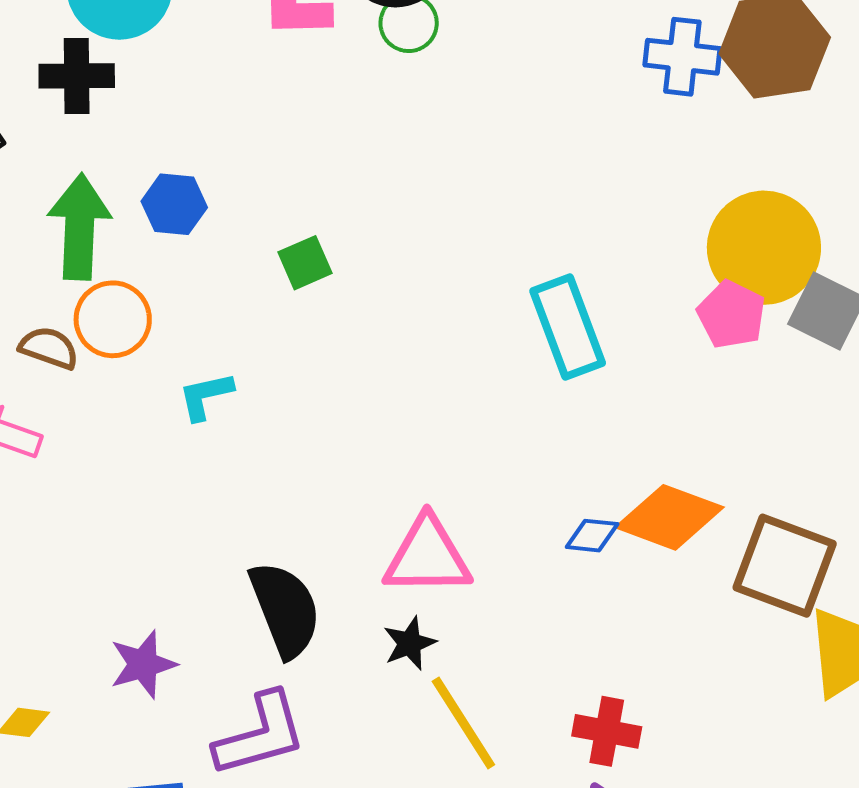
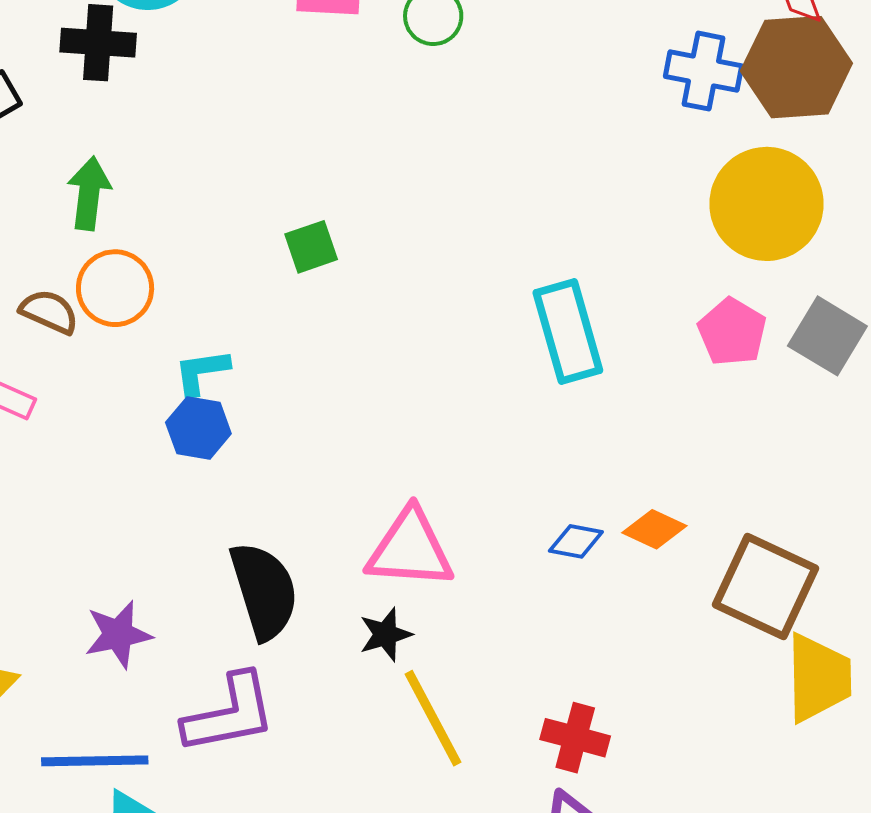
blue hexagon: (174, 204) -> (198, 428), moved
green arrow: (79, 227) -> (89, 193), size x0.7
yellow circle: (764, 248) -> (767, 204), moved
orange diamond: (669, 517) -> (654, 529), size x0.6

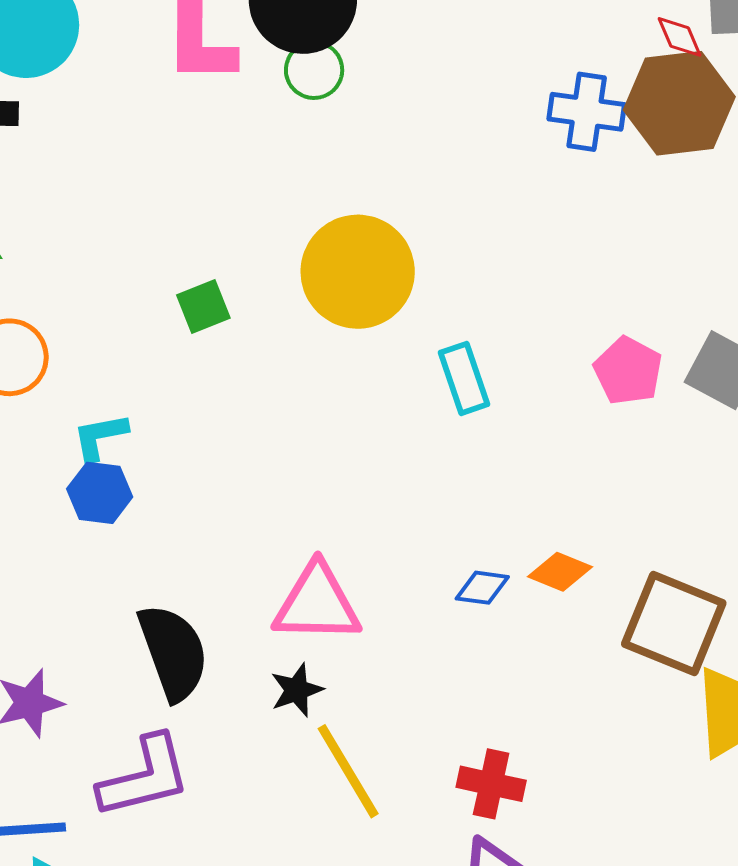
yellow circle: (767, 204) -> (358, 272), moved
cyan rectangle: (568, 332) -> (464, 378), size x0.7

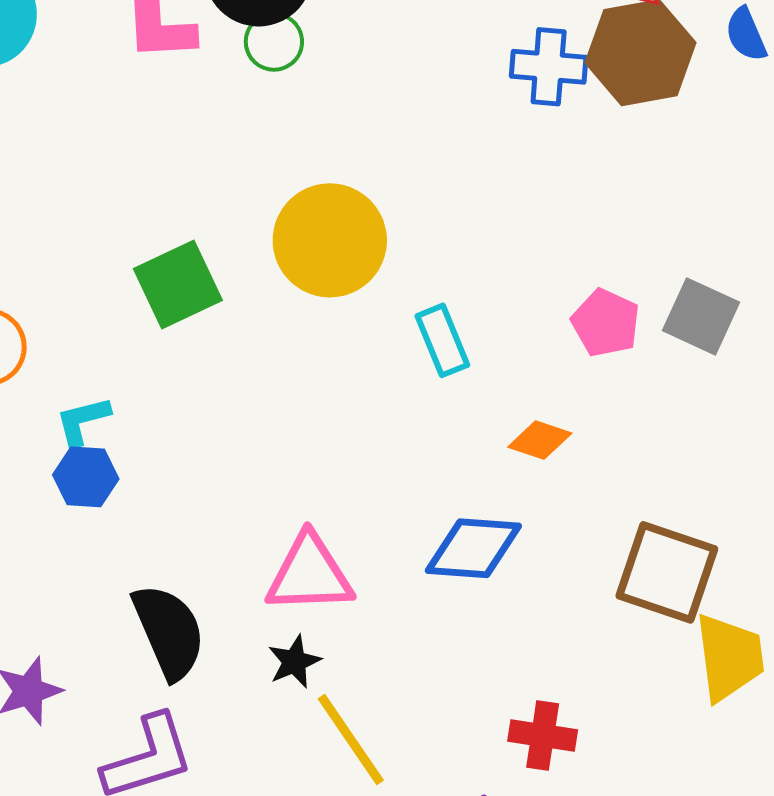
green square: (203, 306) -> (178, 284), size x1.6
orange diamond: (560, 572) -> (540, 440), moved
blue diamond: (482, 588) -> (473, 548), size x1.8
red cross: (491, 784) -> (543, 735), moved

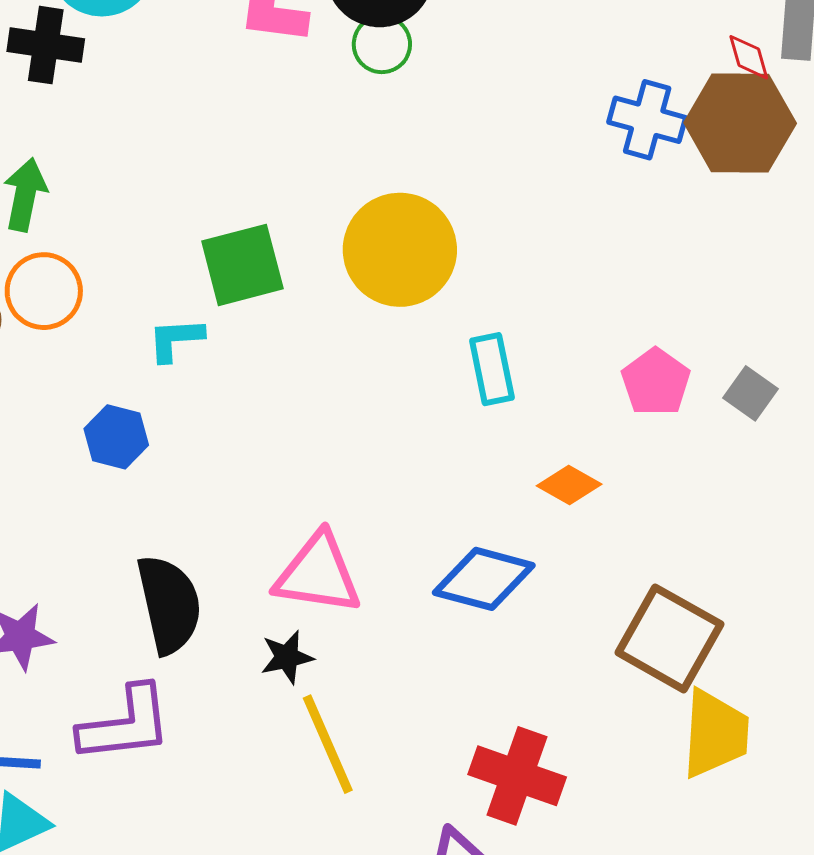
gray square: (701, 316) -> (750, 393), size x0.7
cyan L-shape: (83, 421) -> (176, 339), moved
red cross: (543, 735) -> (517, 776), size x1.4

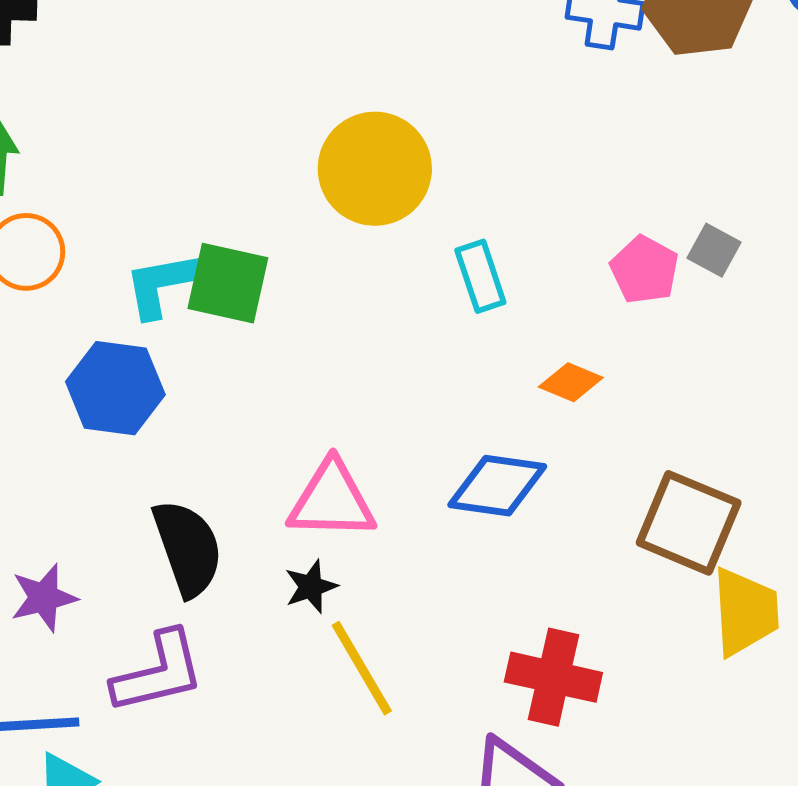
green square: (242, 265) -> (228, 283), moved, turned 34
cyan L-shape: (176, 339) -> (163, 284), size x1.4
gray square: (750, 393) -> (714, 250), moved
blue hexagon: (116, 437) -> (115, 388), size x1.5

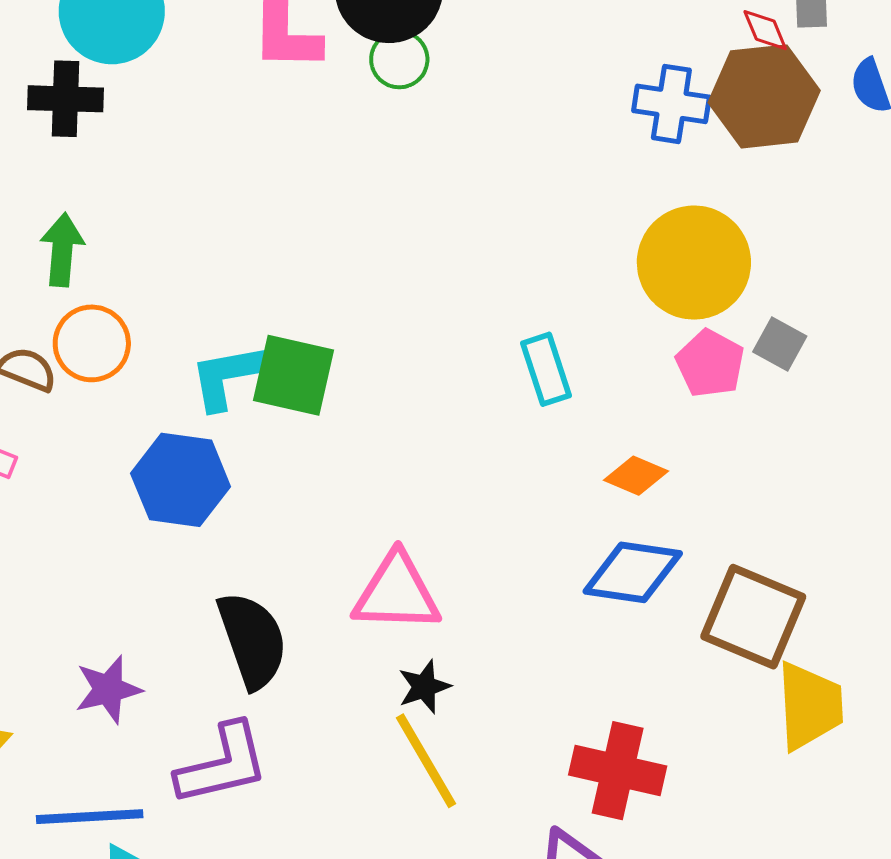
yellow circle: (375, 169) -> (694, 263), moved
blue diamond: (497, 486) -> (633, 572), moved
black star: (311, 587) -> (424, 687), moved

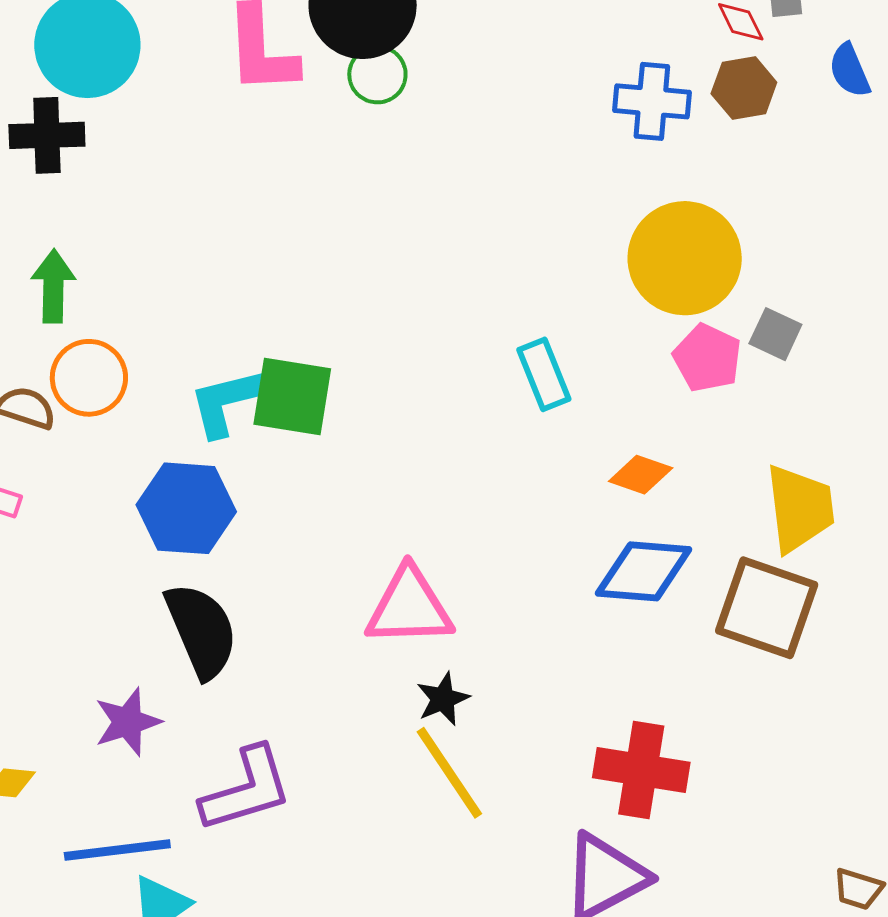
brown hexagon: (764, 96) -> (744, 88), size x0.6
black semicircle: (252, 640) -> (201, 630), moved
yellow trapezoid: (810, 706) -> (800, 508), moved

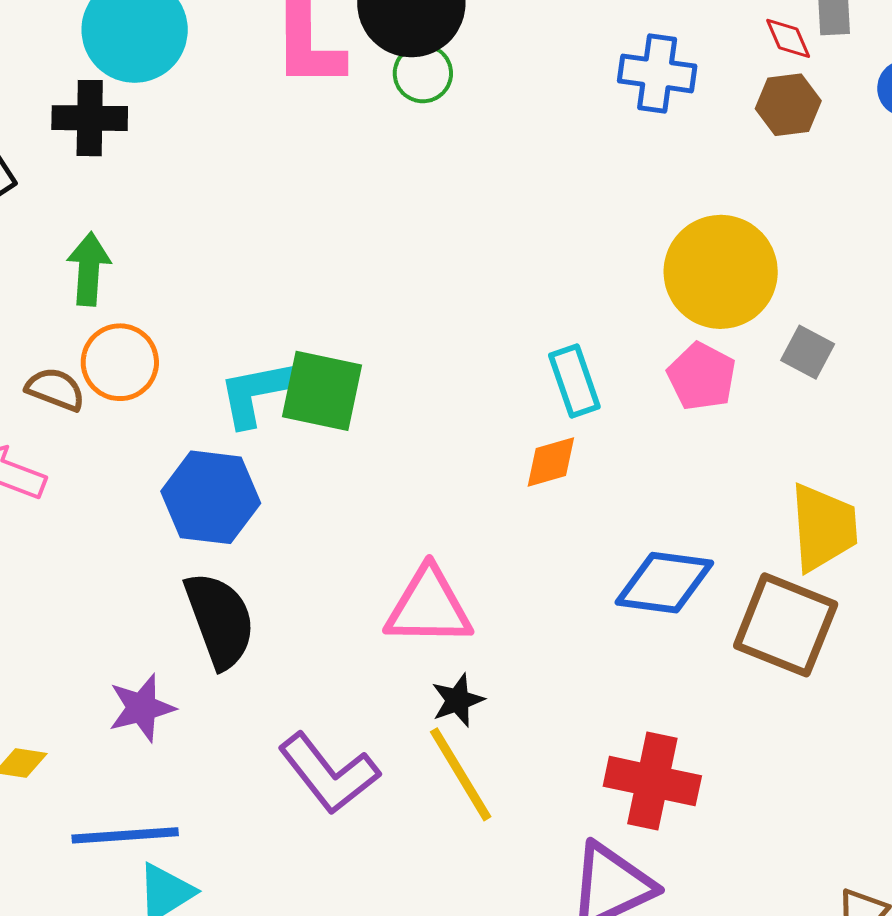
blue cross: (652, 101) -> (657, 73), moved
pink pentagon: (707, 358) -> (702, 376), moved
orange diamond: (641, 475) -> (551, 462), moved, turned -38
purple L-shape: (246, 789) -> (329, 773), moved, turned 66

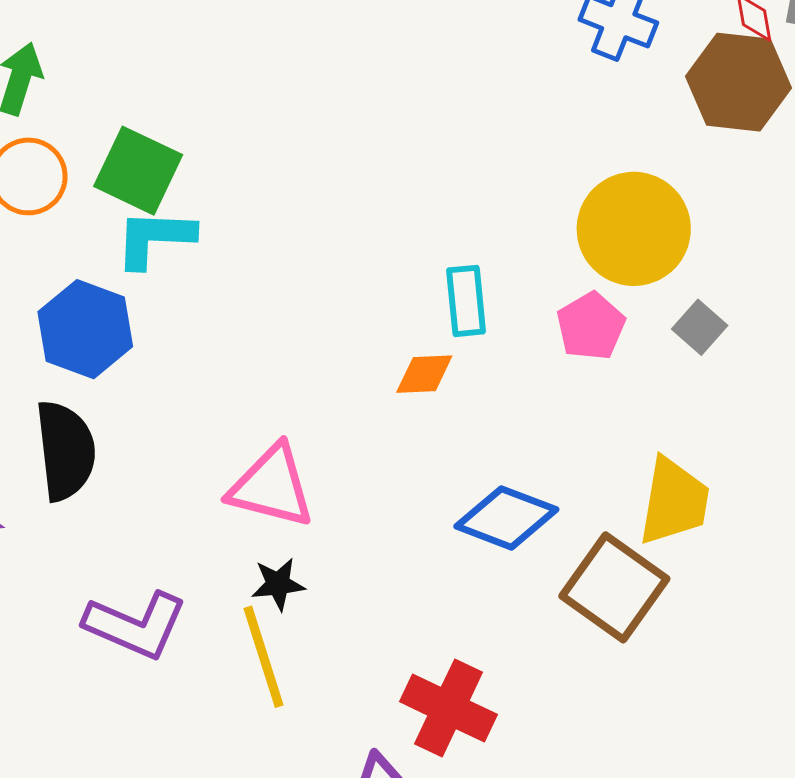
brown hexagon: (788, 105) -> (738, 82), size x1.6
green square: (322, 391) -> (138, 171), moved
purple L-shape: (329, 773) -> (136, 625), turned -42

